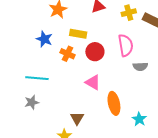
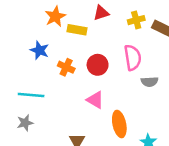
yellow rectangle: (78, 34) -> (77, 30), moved

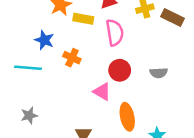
pink semicircle: (133, 58) -> (115, 33), moved
red circle: (98, 65) -> (120, 70), moved
cyan line: (31, 95) -> (28, 68), moved

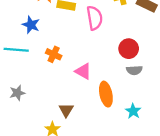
orange cross: (72, 58) -> (54, 54), moved
red circle: (120, 70) -> (129, 49), moved
gray semicircle: (159, 73) -> (134, 70), moved

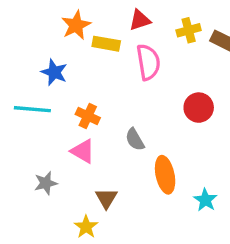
gray semicircle: (134, 70) -> (135, 139), moved, turned 63
pink triangle: (83, 71) -> (83, 151), moved
gray star: (17, 93) -> (46, 183), moved

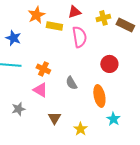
blue star: (54, 72) -> (13, 38), moved
orange ellipse: (165, 175) -> (99, 96), moved
yellow star: (86, 227) -> (80, 129), moved

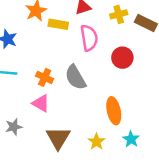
red circle: (109, 64) -> (122, 58), moved
gray semicircle: (71, 83) -> (75, 77), moved, size x1.5
brown triangle: (54, 118) -> (58, 138), size x1.5
yellow star: (80, 129) -> (96, 142), moved

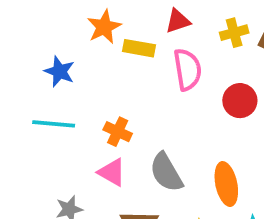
gray semicircle: (75, 77) -> (166, 172), moved

